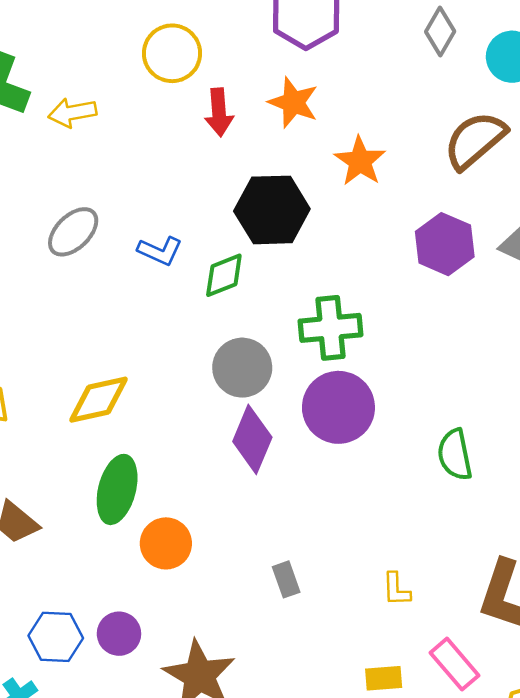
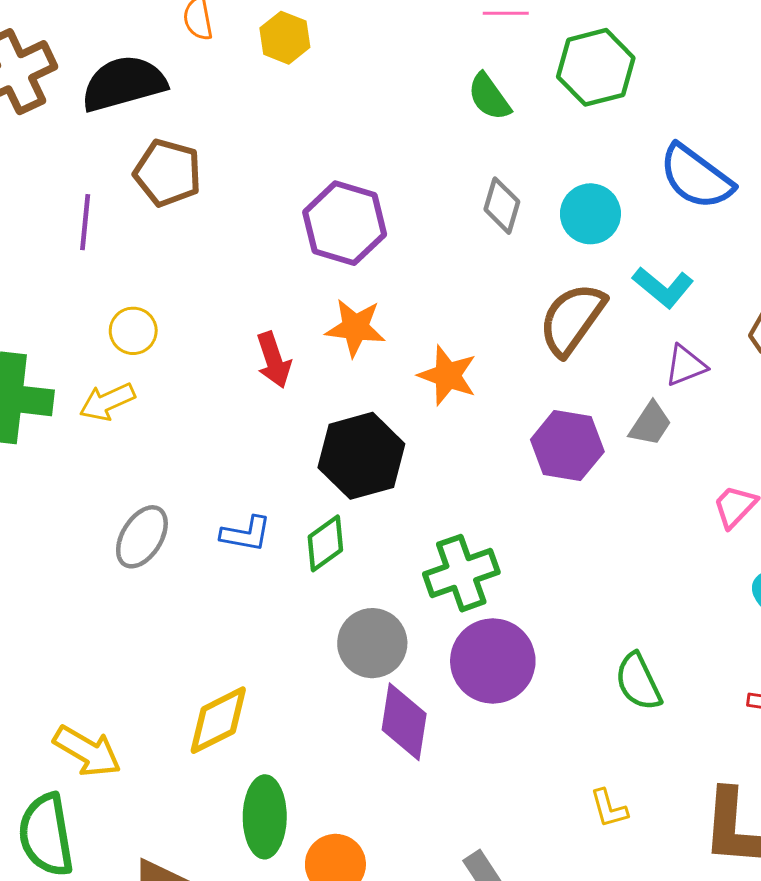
yellow circle: (172, 53) -> (133, 331), moved, size x0.7
yellow L-shape: (396, 589) -> (609, 808), moved

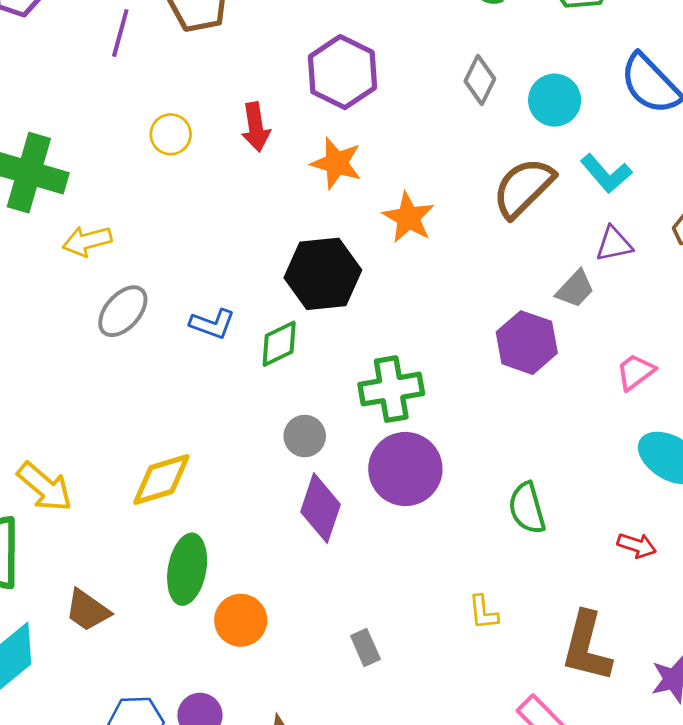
yellow circle: (133, 331) -> (171, 134), moved
red arrow: (274, 360) -> (256, 127), moved
yellow arrow: (107, 402) -> (87, 241), moved
purple hexagon: (567, 446) -> (527, 343), moved
gray circle: (372, 643) -> (305, 436), size x0.7

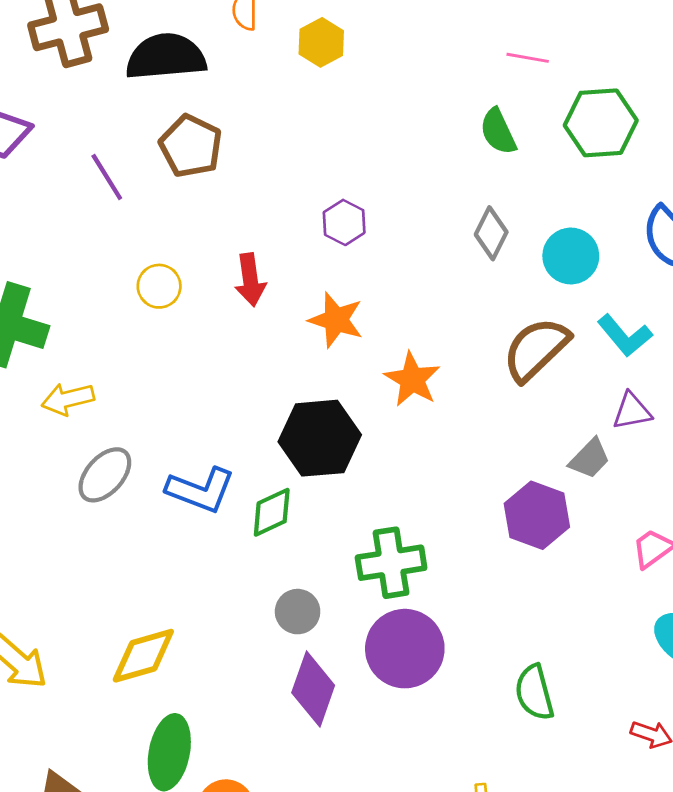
purple line: (120, 33) -> (107, 177), turned -48
purple hexagon: (343, 72) -> (344, 222), size x0.6
blue L-shape: (212, 324) -> (201, 490), size x1.4

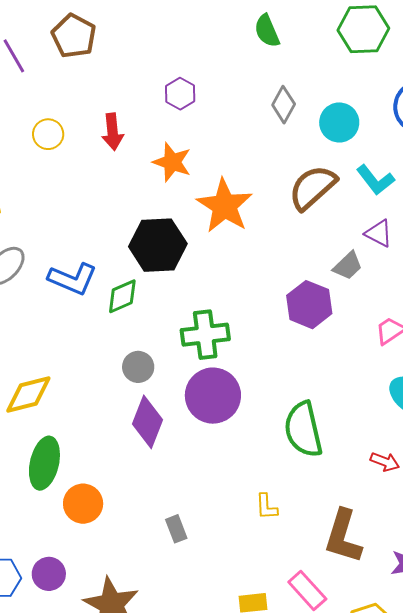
green semicircle: (498, 131) -> (267, 31), moved
orange star: (412, 379) -> (225, 206), size x1.4
purple triangle: (632, 411) -> (379, 233), turned 36
green semicircle: (534, 692) -> (303, 430), size x1.4

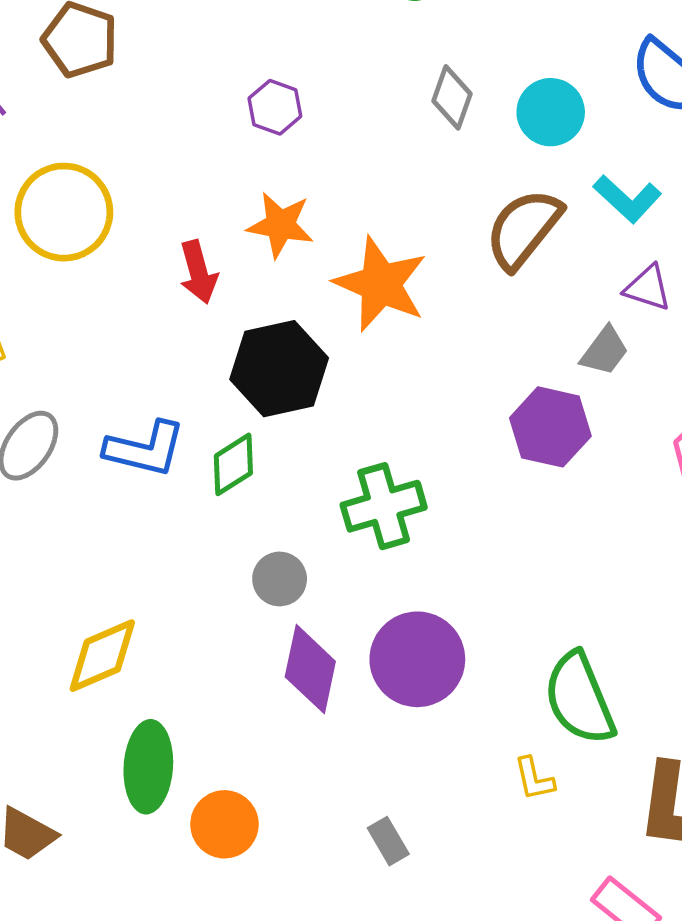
red arrow: (113, 132) -> (198, 272), moved
yellow circle: (48, 134) -> (64, 212), size x1.8
purple circle: (213, 396) -> (417, 659), moved
green semicircle: (303, 430) -> (579, 698), moved

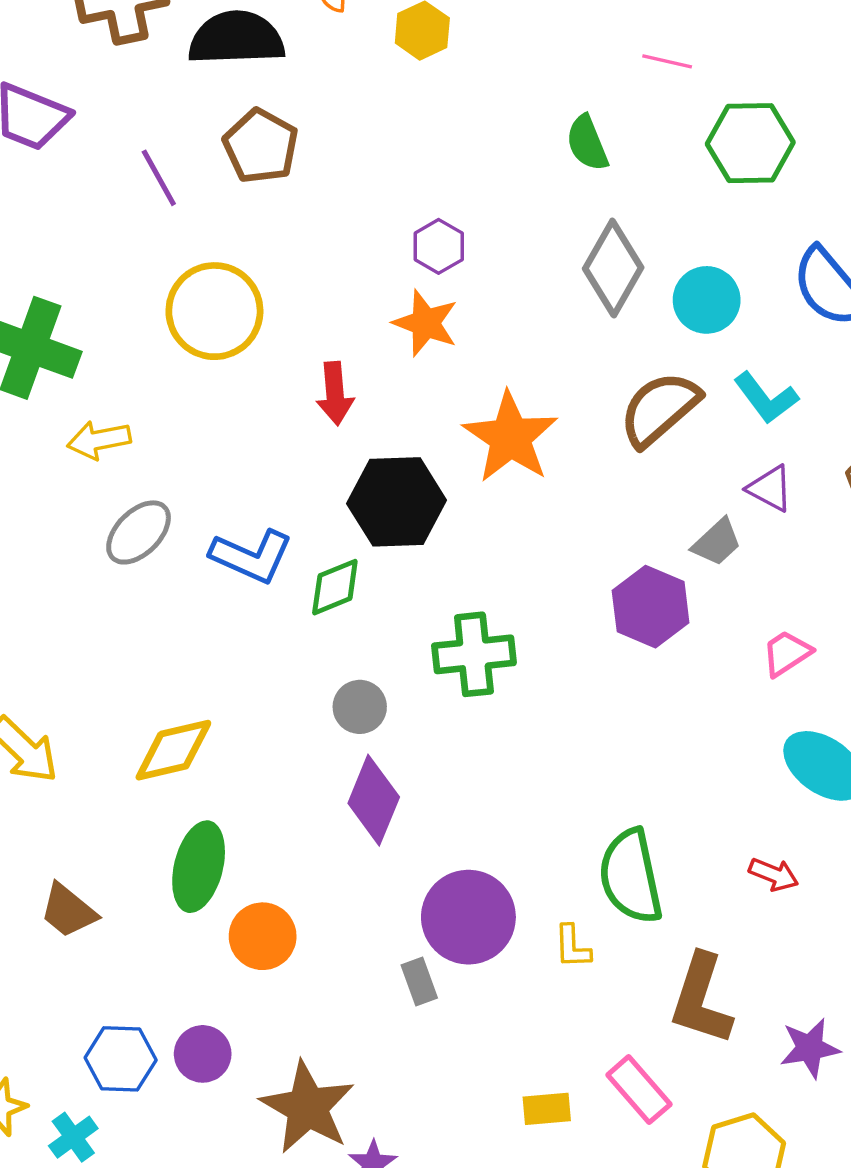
gray diamond: (452, 97) -> (613, 268), size x1.5
orange star: (280, 225) -> (426, 323), moved
purple circle: (417, 659) -> (468, 917), moved

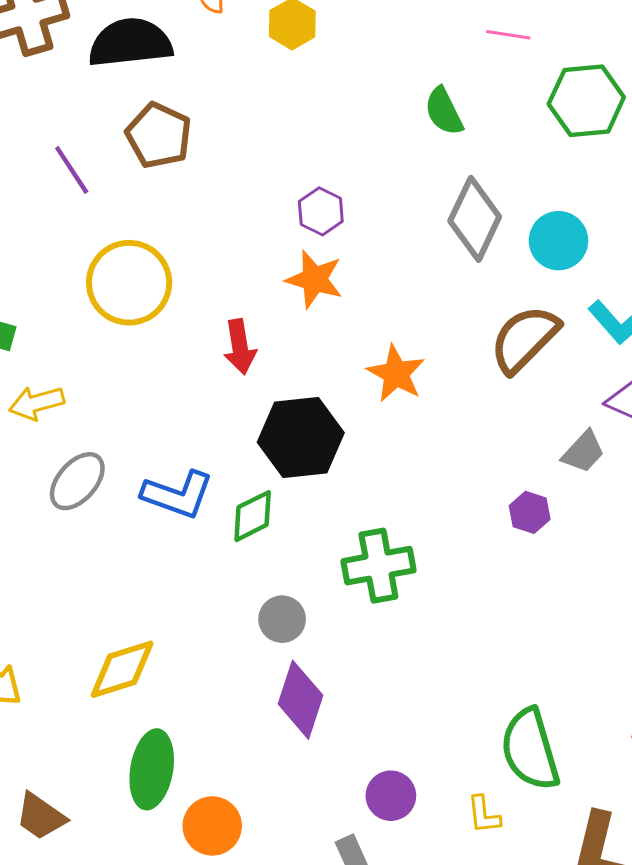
orange star: (510, 437) -> (396, 374), size x0.7
purple hexagon: (651, 607) -> (530, 512), size x0.6
purple circle: (468, 917) -> (391, 796), size x0.6

